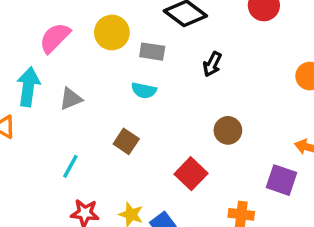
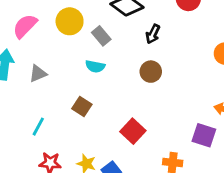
gray rectangle: (152, 52) -> (101, 36), turned 42
black arrow: (212, 64) -> (153, 34), moved
brown circle: (228, 130) -> (151, 72), moved

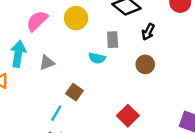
gray rectangle: (101, 36) -> (113, 40), moved, turned 35
brown square: (82, 106) -> (74, 92), moved
cyan line: (38, 127) -> (56, 113), moved

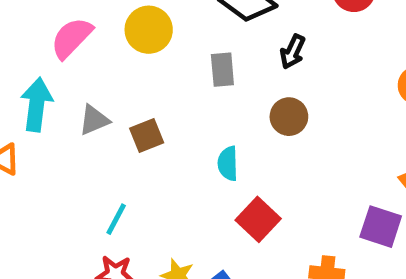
cyan semicircle: (97, 58) -> (228, 164), moved, turned 77
brown square: (74, 92) -> (147, 136), moved, turned 35

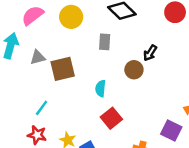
black arrow: (293, 52) -> (150, 53), moved
brown square: (147, 136) -> (63, 69), size x1.5

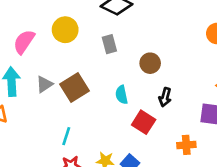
black arrow: (150, 53) -> (165, 97), moved

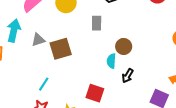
cyan semicircle: (122, 95) -> (111, 61), moved
red square: (144, 122) -> (95, 93), moved, turned -30

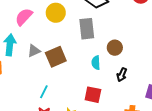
gray rectangle: (97, 23) -> (87, 29), size x1.5
cyan semicircle: (111, 61) -> (96, 63), moved

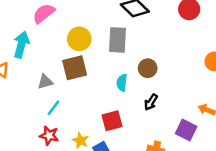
yellow circle: (56, 13) -> (79, 39), moved
gray triangle: (34, 51) -> (45, 82), moved
red square: (93, 95) -> (112, 121), turned -36

